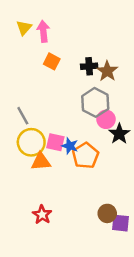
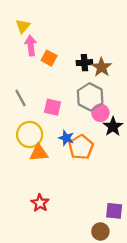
pink arrow: (43, 31) -> (31, 46), moved
gray line: (23, 116) -> (21, 98), moved
pink square: (55, 142) -> (52, 107), moved
brown circle: (107, 213) -> (100, 231), moved

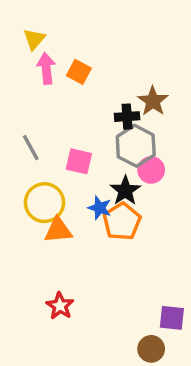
orange square: (49, 58) -> (79, 72), moved
black cross: (84, 63) -> (127, 117), moved
black star: (113, 127) -> (125, 191), moved

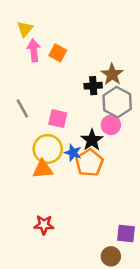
gray hexagon: (136, 146) -> (117, 102), moved
yellow circle: (44, 203) -> (48, 149), moved
red star: (60, 306) -> (44, 225), turned -30

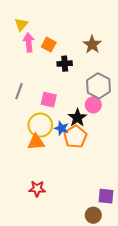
brown star: (112, 74) -> (92, 45), moved
black cross: (93, 86) -> (65, 64), moved
gray line: (22, 108) -> (19, 91), turned 49

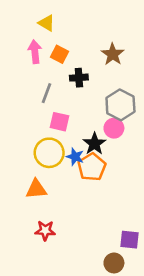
yellow triangle: (21, 24) -> (47, 23), moved, turned -40
gray line: (19, 91) -> (47, 93), moved
orange triangle: (36, 142) -> (36, 189), moved

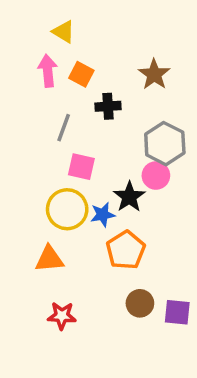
blue star: (75, 157) -> (103, 215), turned -30
orange pentagon: (92, 167) -> (126, 250), moved
purple square: (129, 240) -> (177, 312), moved
brown circle: (114, 263) -> (140, 303), moved

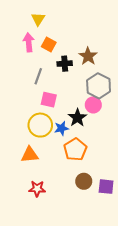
yellow triangle: (64, 32) -> (38, 19), turned 32
brown star: (154, 74) -> (88, 56), moved

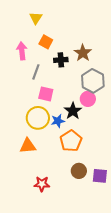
pink arrow: (29, 42) -> (22, 51), moved
red star: (37, 189) -> (42, 184), moved

